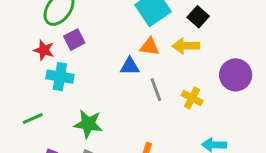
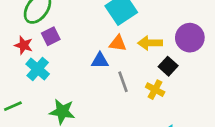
black square: (198, 17) -> (168, 66), moved
purple circle: (236, 75) -> (190, 38), moved
cyan cross: (60, 77) -> (38, 69), turned 30

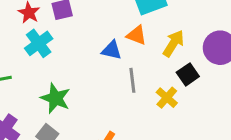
yellow arrow: (150, 43) -> (173, 43), turned 110

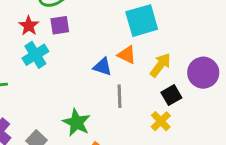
green star: (55, 98) -> (77, 123), moved
yellow cross: (167, 98) -> (161, 121), moved

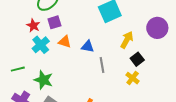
orange triangle: (127, 55) -> (65, 42), moved
purple circle: (203, 73) -> (157, 28), moved
green star: (77, 123) -> (43, 80), moved

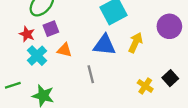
blue triangle: (88, 46) -> (104, 45), moved, size x1.5
black square: (137, 59) -> (170, 78), moved
gray line: (102, 65) -> (91, 74), moved

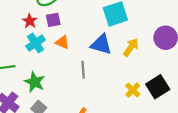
black square: (170, 78) -> (158, 87), size x1.5

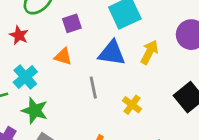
purple square: (53, 20) -> (72, 23), moved
cyan cross: (36, 43) -> (25, 77), moved
yellow cross: (133, 90) -> (132, 105), moved

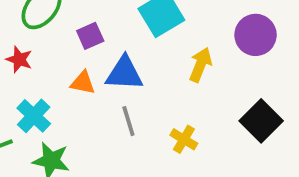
blue triangle: (112, 53) -> (124, 73), moved

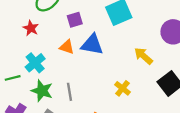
yellow arrow: (200, 65) -> (143, 56), moved, turned -78
gray line: (128, 121) -> (70, 92), moved

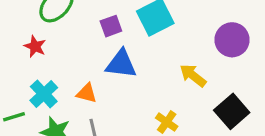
purple square: (75, 20) -> (111, 26), moved
orange triangle: (67, 47) -> (87, 93), moved

